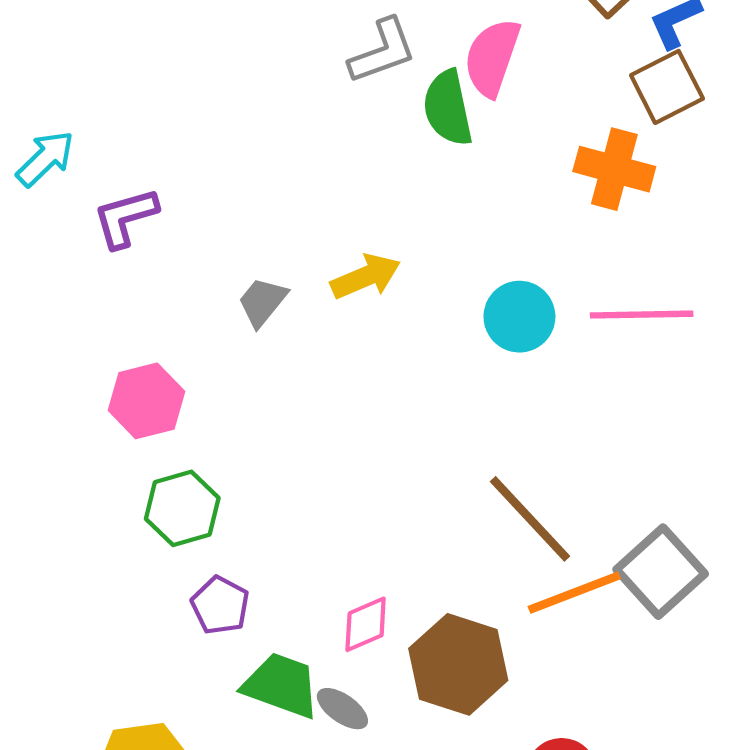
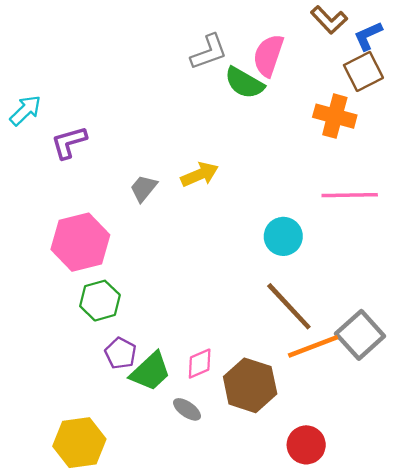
green semicircle: (448, 108) -> (244, 83), turned -48
cyan circle: (519, 317) -> (283, 236), moved
pink hexagon: (146, 401) -> (80, 242), size x1.4
green trapezoid: (281, 685) -> (150, 372), moved, turned 117

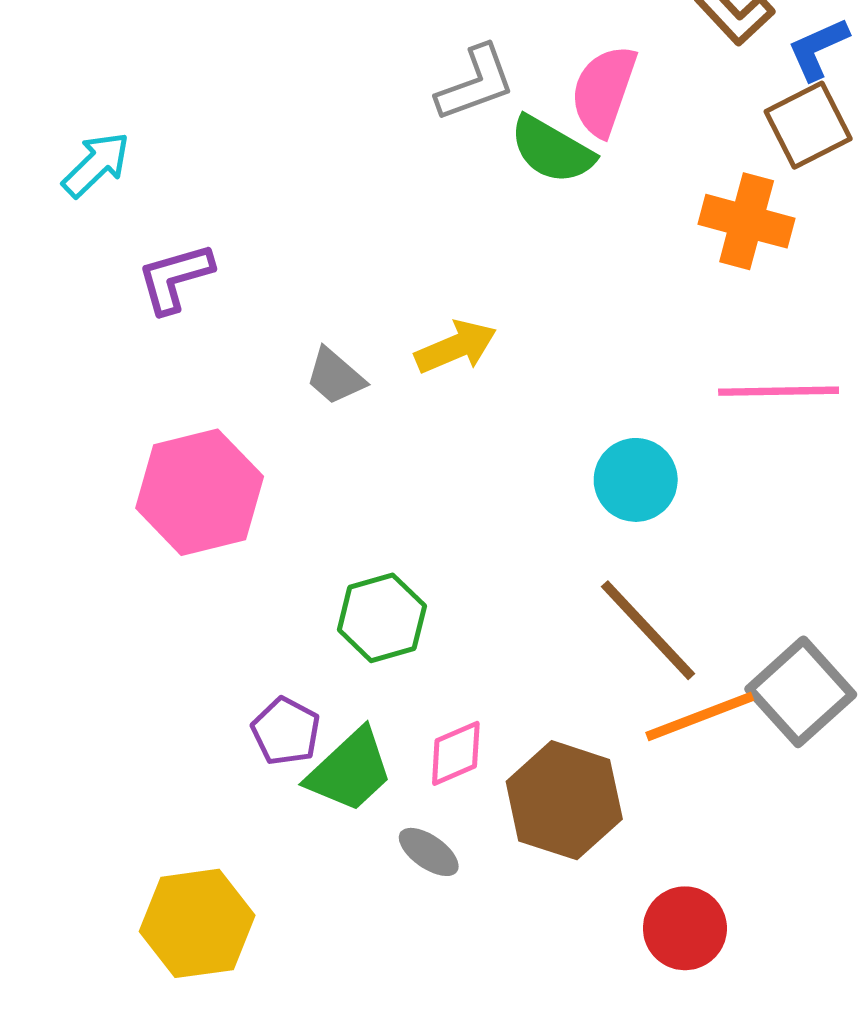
cyan arrow: (25, 110) -> (96, 165), moved
gray trapezoid: (143, 188) -> (335, 376), turned -88
green hexagon: (100, 301) -> (382, 618), moved

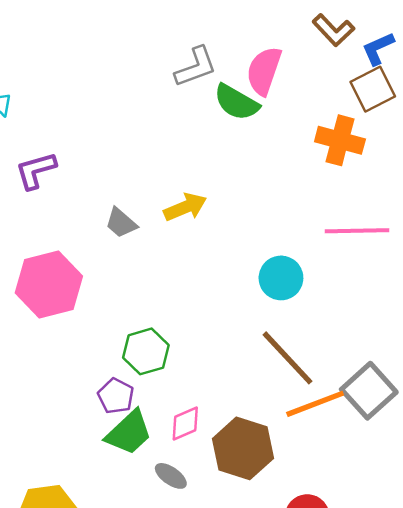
purple pentagon: (286, 731) -> (116, 396), moved

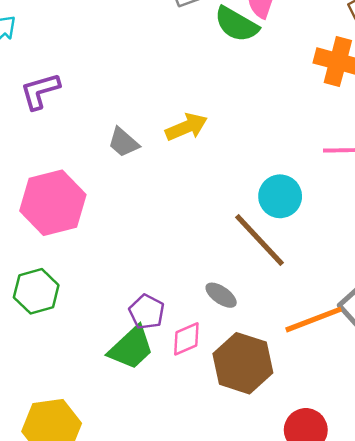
green hexagon: (146, 351) -> (36, 291), moved
brown line: (288, 358) -> (260, 240), moved
purple pentagon: (116, 396) -> (147, 312), moved
gray ellipse: (171, 476) -> (221, 295), moved

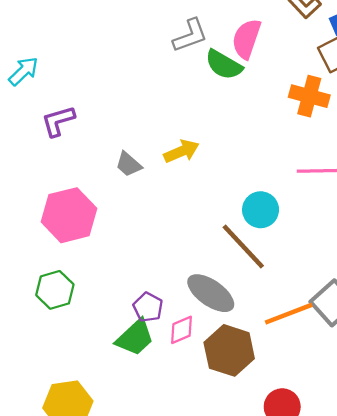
gray ellipse: (221, 295) -> (211, 293), size x1.8

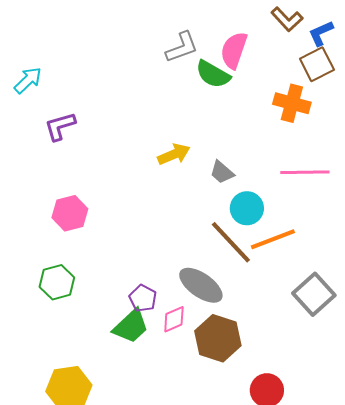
gray trapezoid: (128, 164) -> (222, 172), moved
pink hexagon: (69, 215) -> (70, 213), size x0.7
orange line: (289, 314) -> (273, 239), moved

